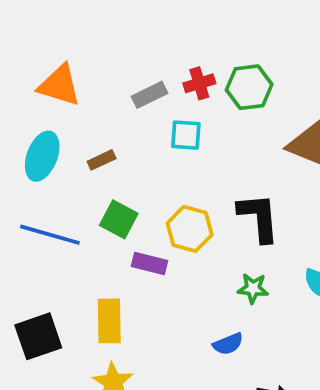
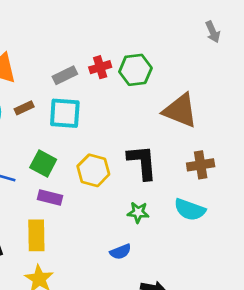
cyan square: (186, 135) -> (65, 113), moved, size x1.4
brown rectangle: (102, 160) -> (24, 108), moved
purple rectangle: (149, 263) -> (50, 197), moved

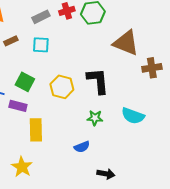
cyan square: (65, 113) -> (41, 45), size x0.7
brown cross: (201, 165) -> (152, 68), moved
purple rectangle: (50, 197) -> (18, 106), moved
yellow rectangle: (36, 235) -> (36, 130), moved

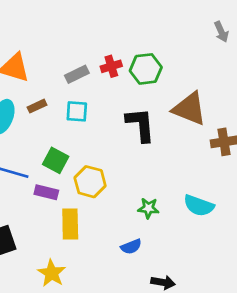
black L-shape: (98, 81) -> (140, 125), moved
yellow hexagon: (62, 87) -> (90, 182), moved

